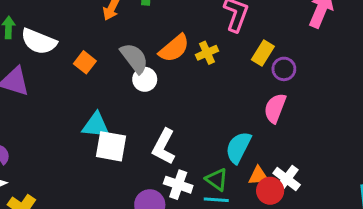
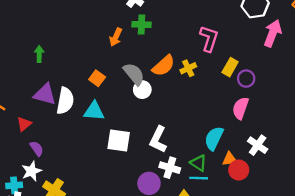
white semicircle: (39, 41) -> (65, 101), moved, turned -100
cyan triangle: (96, 125) -> (94, 111), moved
white cross: (287, 179) -> (258, 145), moved

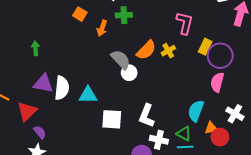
orange square: (97, 78) -> (80, 14), moved
purple circle: (246, 79) -> (220, 56), size x1.6
red triangle: (24, 124) -> (27, 111), size x1.5

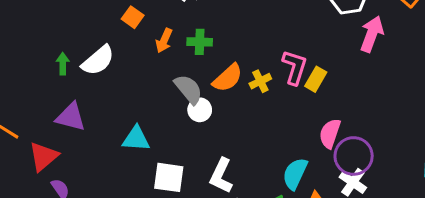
green cross: (124, 15) -> (200, 42), moved
pink L-shape: (185, 23) -> (295, 67), moved
purple circle: (220, 56) -> (354, 156), moved
white semicircle: (62, 88) -> (98, 60), moved, turned 40

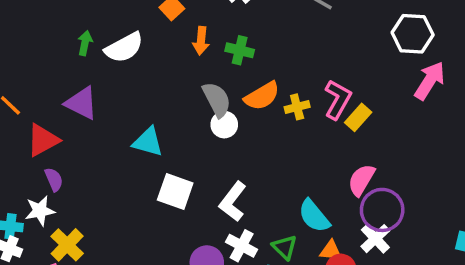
orange arrow: (164, 41) -> (201, 41), turned -30
cyan semicircle: (295, 174) -> (314, 216), turned -76

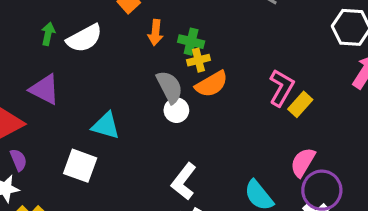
yellow cross: (297, 107) -> (198, 60), moved
white square: (175, 192) -> (80, 166), moved

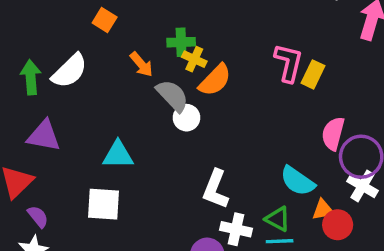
orange arrow: (155, 32) -> (141, 64), moved, turned -30
green arrow: (48, 34) -> (31, 77), size x1.4
yellow cross: (198, 60) -> (194, 59), turned -35

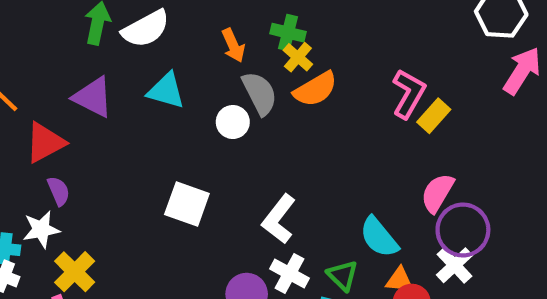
white circle: (187, 118) -> (233, 122), moved
cyan triangle: (118, 155) -> (166, 91), moved
white square: (104, 204) -> (187, 204), moved

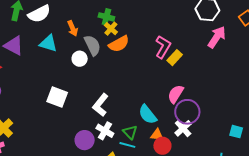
orange arrow: (233, 45) -> (73, 28), moved

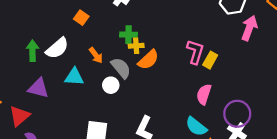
yellow cross: (111, 29) -> (136, 46), turned -32
pink semicircle: (176, 94) -> (204, 94), moved

